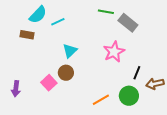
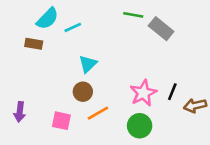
pink star: (114, 52) -> (143, 93), moved
pink square: (49, 83) -> (61, 121), moved, turned -35
green circle: (129, 96) -> (140, 126), moved
orange line: (101, 100) -> (98, 113), moved

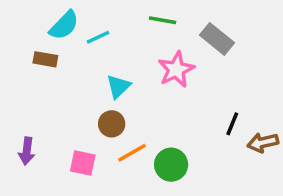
green line: (133, 15) -> (163, 20), moved
pink star: (143, 93) -> (176, 69), moved
green circle: (140, 126) -> (171, 165), moved

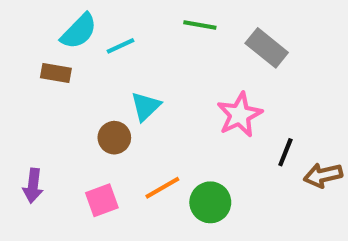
pink star: (176, 69) -> (240, 115), moved
brown circle: (112, 124) -> (114, 138), moved
pink square: (83, 163) -> (102, 200), turned -32

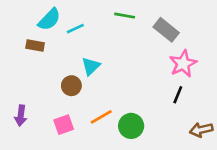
pink star: (240, 115) -> (183, 64), moved
brown arrow: (323, 175) -> (201, 130), moved

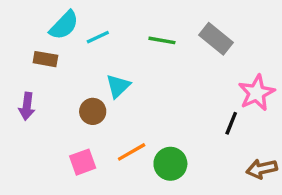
green line: (125, 16) -> (162, 40), moved
pink star: (183, 64) -> (257, 93), moved
purple arrow: (21, 116) -> (27, 106), moved

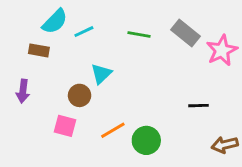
pink star: (257, 93) -> (222, 50), moved
black line: (231, 123) -> (199, 106), turned 66
pink square: (83, 162) -> (65, 126), moved, turned 35

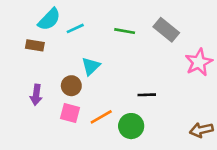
pink star: (222, 50) -> (199, 62), moved
purple arrow: (23, 91) -> (36, 95), moved
black line: (199, 106) -> (147, 95), moved
pink square: (65, 126) -> (70, 113), moved

